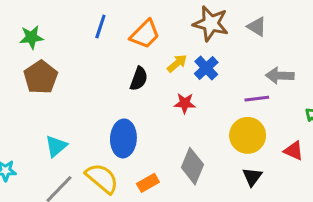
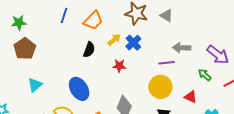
blue ellipse: (123, 138) -> (79, 89), turned -35
cyan triangle: (56, 146) -> (35, 85), moved

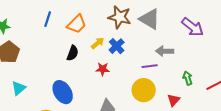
gray triangle: (167, 16) -> (150, 19), size x1.6
purple arrow: (218, 55) -> (193, 27), moved
green arrow: (205, 75) -> (188, 78), turned 32
red triangle: (191, 97) -> (174, 100), turned 48

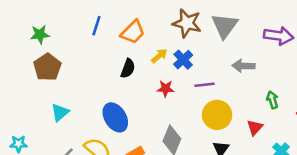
gray triangle: (150, 19) -> (225, 26), turned 35
purple arrow: (193, 27) -> (279, 36), turned -30
purple line: (150, 66) -> (204, 85), moved

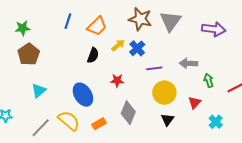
gray arrow: (243, 66) -> (189, 63), moved
red star: (166, 89) -> (117, 80), moved

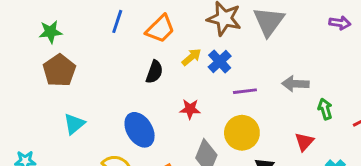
purple arrow: (214, 29) -> (340, 23), moved, size x0.6
yellow circle: (164, 93) -> (242, 133), moved

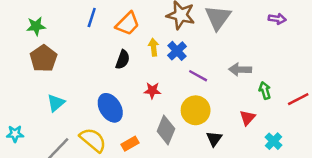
yellow arrow: (191, 57) -> (154, 47), turned -56
purple line: (245, 91) -> (198, 76), turned 36

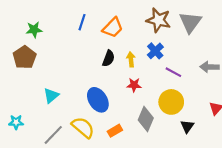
yellow arrow: (154, 47) -> (131, 59), moved
brown pentagon: (43, 58) -> (25, 57), moved

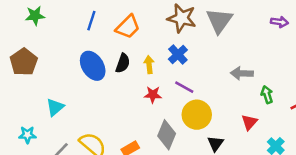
green star: (34, 30) -> (35, 16), moved
purple line: (173, 72) -> (184, 87), moved
blue ellipse: (98, 100) -> (93, 66), moved
cyan star: (16, 122) -> (27, 135), moved

